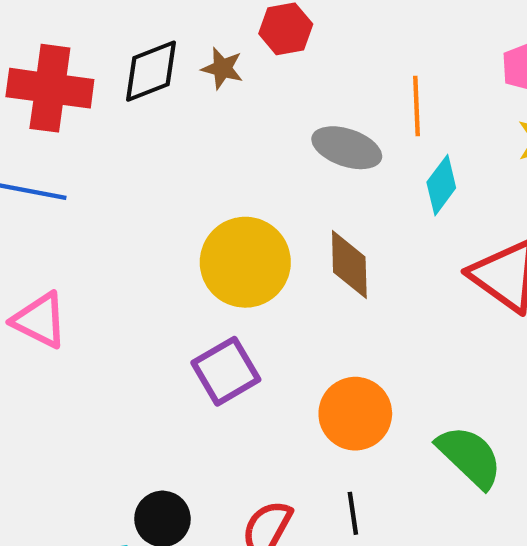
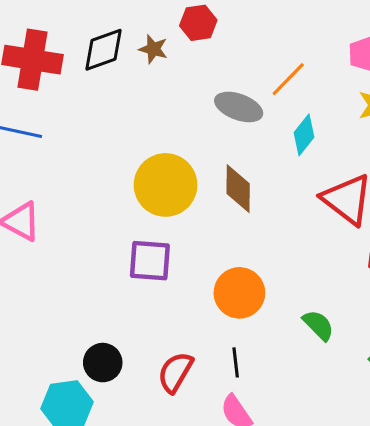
orange line: (417, 106) -> (288, 79), turned 45
purple square: (226, 371) -> (150, 261), turned 33
green semicircle: (470, 457) -> (318, 325), size x0.7

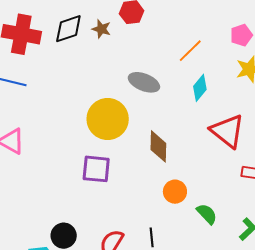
gray ellipse: (239, 107) -> (144, 82), moved
brown diamond: (238, 189) -> (158, 146), moved
orange circle: (239, 293) -> (175, 192), moved, size x0.7

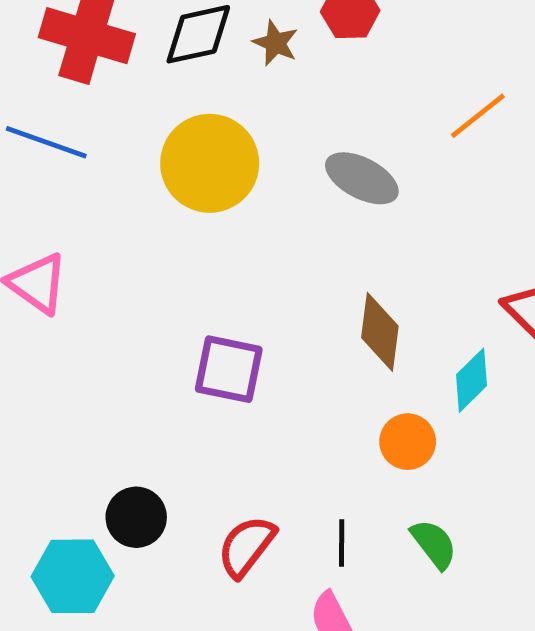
cyan diamond: (200, 88) -> (471, 380), moved
yellow circle: (108, 119) -> (210, 163), moved
green semicircle: (207, 214) -> (434, 544), moved

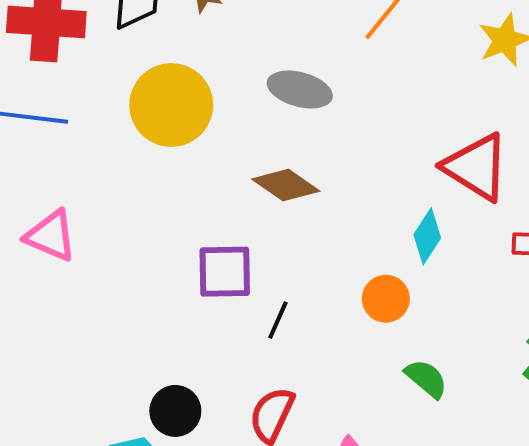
brown diamond: (380, 332) -> (286, 185), moved, turned -50
black line: (342, 543) -> (278, 320), moved, turned 36

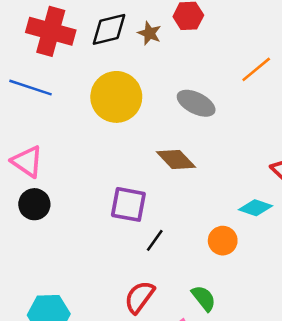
cyan diamond: (427, 236) -> (255, 208), turned 64
green semicircle: (426, 379) -> (204, 298), moved
black circle: (175, 411) -> (34, 204), moved

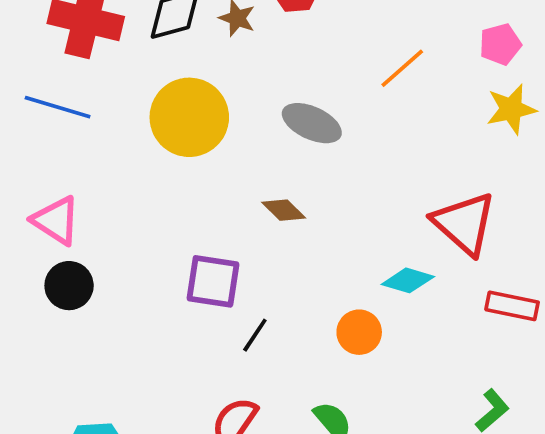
brown diamond: (176, 159) -> (284, 210), size x0.7

